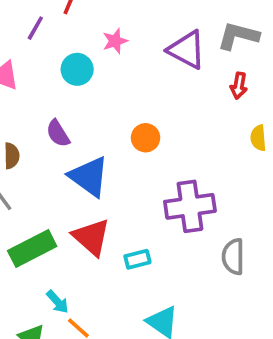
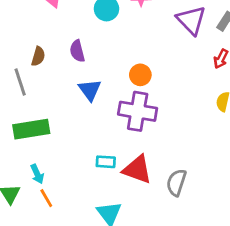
blue triangle: (89, 177) -> (90, 90), size x0.7
purple cross: (190, 206) -> (138, 111), moved
red triangle: (91, 237) -> (137, 169), moved, turned -40

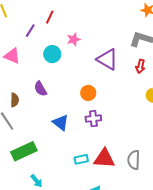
purple triangle: (191, 20) -> (107, 59), moved
blue triangle: (90, 90) -> (61, 123), moved
purple cross: (138, 111) -> (93, 119), size x0.6

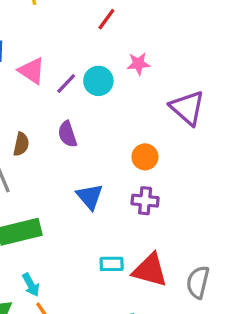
purple line: (30, 31) -> (66, 84), moved

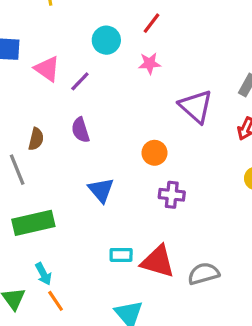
red line: (106, 19) -> (152, 23), moved
cyan circle: (98, 81) -> (106, 40), moved
purple cross: (145, 201) -> (172, 195), moved
gray semicircle: (198, 282) -> (204, 274), turned 60

